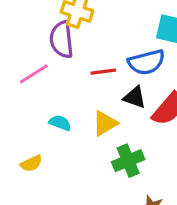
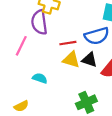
pink line: (34, 74) -> (21, 46), turned -30
yellow triangle: (105, 123) -> (71, 60), moved, turned 48

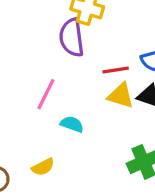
pink line: (21, 46) -> (46, 94), moved

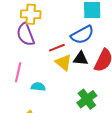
yellow triangle: (121, 96) -> (64, 62), turned 36

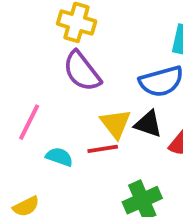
purple semicircle: (26, 34) -> (82, 71), moved, turned -30
red line: (57, 48) -> (103, 149), moved

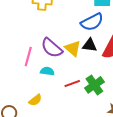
purple semicircle: (82, 71) -> (52, 48), moved
red line: (103, 149) -> (72, 83), moved

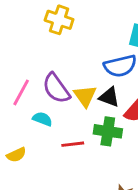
green cross: (94, 85) -> (108, 131), moved, turned 30

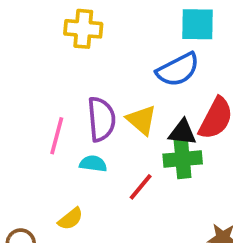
purple semicircle: (56, 88) -> (101, 119), turned -136
black triangle: (109, 97) -> (183, 132), moved
red line: (73, 144) -> (141, 187), turned -30

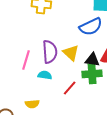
yellow semicircle: (70, 219) -> (32, 104), turned 32

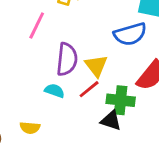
pink line: (26, 60) -> (37, 26), moved
black triangle: (92, 60) -> (111, 121), moved
red line: (70, 88) -> (89, 89), moved

